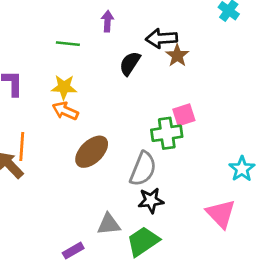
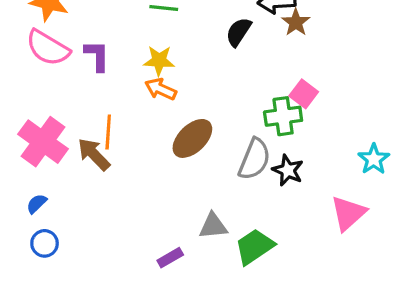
pink square: (184, 115) -> (304, 94), turned -35
black star: (151, 200) -> (288, 170), moved, turned 30
pink triangle: (221, 214) -> (348, 213), turned 32

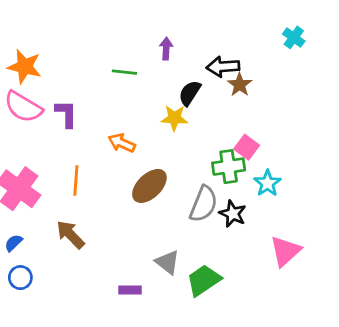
yellow star: (159, 61) -> (174, 118), moved
brown arrow: (94, 154) -> (70, 235), moved
cyan star: (374, 159) -> (267, 183), moved
gray triangle: (213, 226) -> (167, 262), turned 44
purple rectangle: (170, 258) -> (130, 290), turned 30

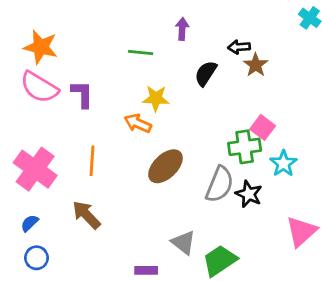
black arrow: (223, 67) -> (239, 47), size x0.7
yellow star: (174, 118) -> (156, 98), moved

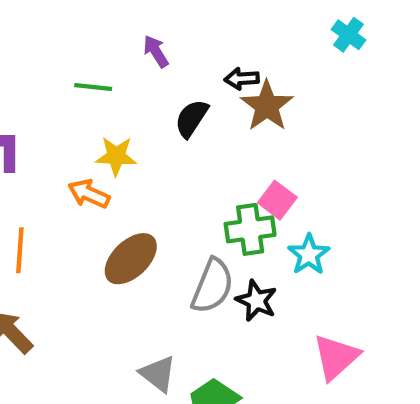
purple arrow: (182, 29) -> (156, 51), turned -35
brown star: (256, 65) -> (267, 106), size x1.4

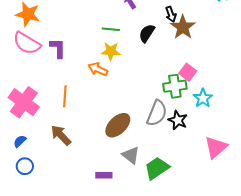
black arrow: (242, 79) -> (171, 14), turned -105
green line: (93, 87) -> (111, 29), moved
brown ellipse: (131, 259) -> (118, 125), moved

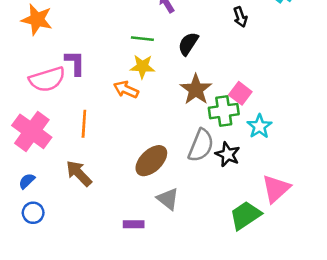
black arrow: (171, 14) -> (240, 17), moved
brown star: (183, 27) -> (196, 89), moved
pink semicircle: (27, 43) -> (47, 79), moved, turned -48
green trapezoid: (157, 168) -> (245, 215), moved

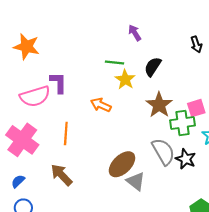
yellow star: (142, 67) -> (125, 79), moved, turned 30
pink square: (240, 93) -> (196, 108), turned 36
gray semicircle: (201, 145) -> (163, 152), turned -52
gray triangle: (168, 199) -> (136, 181), moved

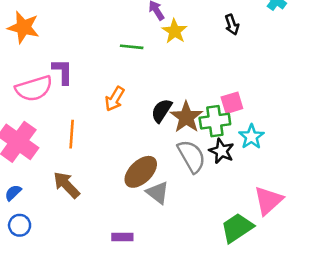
black semicircle: (153, 67) -> (162, 111), moved
yellow star: (125, 79) -> (175, 31), moved
orange arrow: (101, 105) -> (115, 99), turned -84
brown star: (159, 105) -> (186, 117), moved
black star: (186, 159) -> (221, 151), moved

